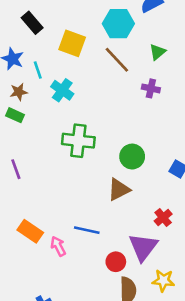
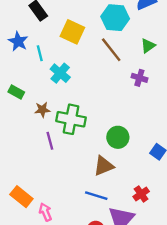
brown star: (19, 92) -> (42, 110), moved
purple line: (16, 169) -> (50, 141), moved
blue line: (87, 230) -> (96, 196), moved

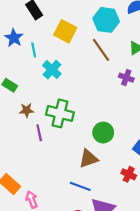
brown star: (42, 110) -> (27, 110), moved
red cross: (141, 194) -> (129, 174), moved, turned -32

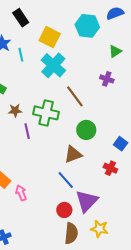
brown line: (101, 50) -> (75, 96), moved
cyan cross: (52, 70) -> (53, 65), moved, size x1.4
blue line: (80, 186) -> (66, 180), turned 30

